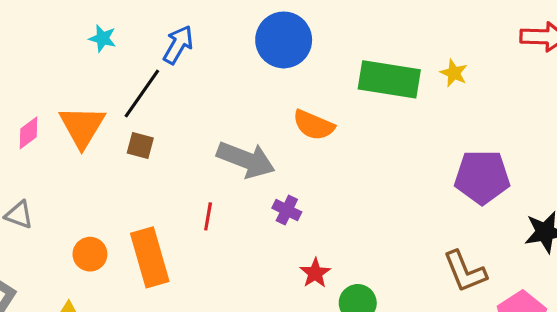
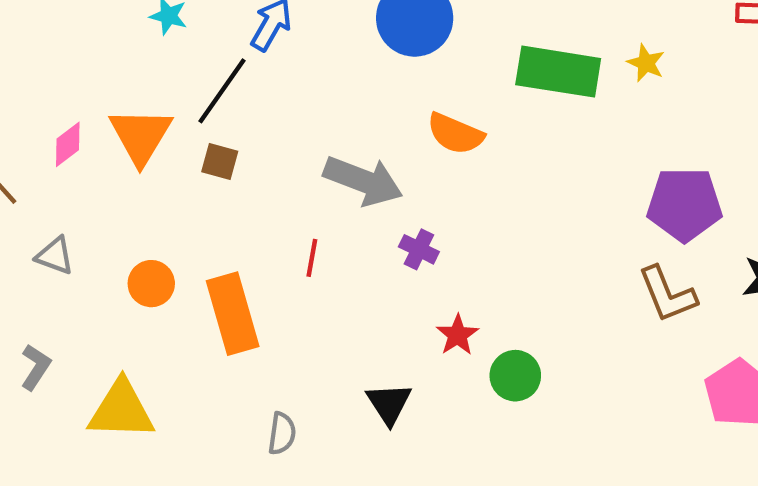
orange circle: (90, 254) -> (151, 284), moved
brown L-shape: (465, 271) -> (667, 294), moved

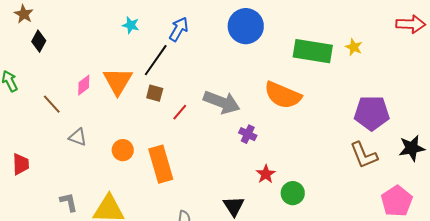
orange semicircle: (455, 134) -> (283, 95), moved, size x1.4
red line: (312, 258) -> (180, 112), moved, turned 30
gray L-shape: (36, 367) -> (69, 202), moved, turned -45

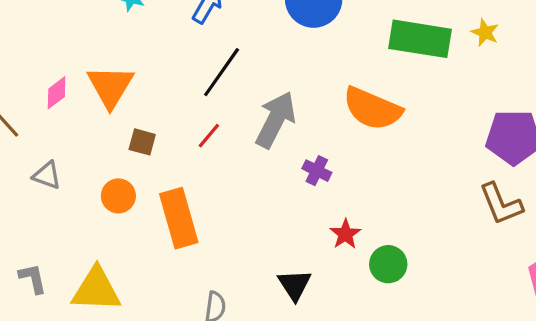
black line: (156, 60) -> (222, 72), moved
brown square: (155, 93) -> (142, 142), moved
gray arrow: (222, 102) -> (276, 120), turned -84

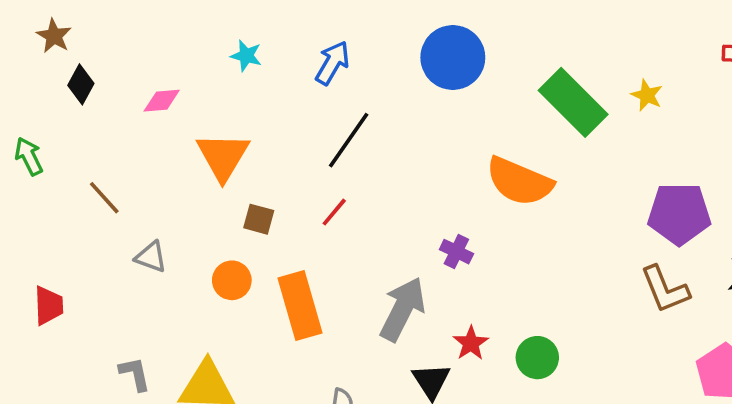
green rectangle: (420, 39) -> (573, 102), turned 36
pink diamond: (57, 93) -> (162, 101), moved, turned 32
gray arrow: (276, 120) -> (403, 309), moved
red star: (345, 234) -> (471, 343), moved

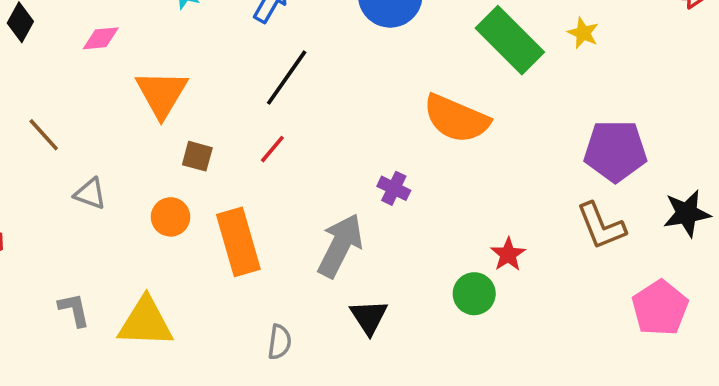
red star: (471, 343) -> (508, 254), moved

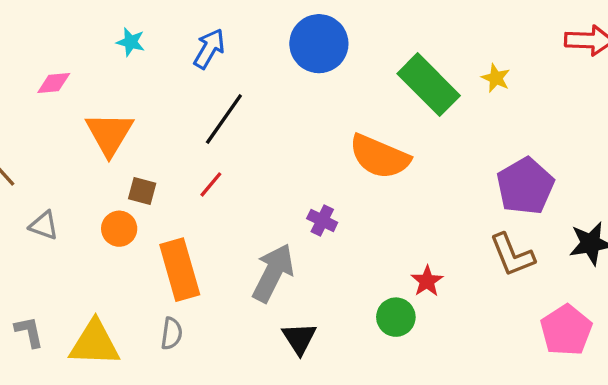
purple pentagon: (615, 151) -> (525, 186), turned -30
orange circle: (171, 217) -> (119, 229), moved
gray semicircle: (279, 342) -> (172, 333), moved

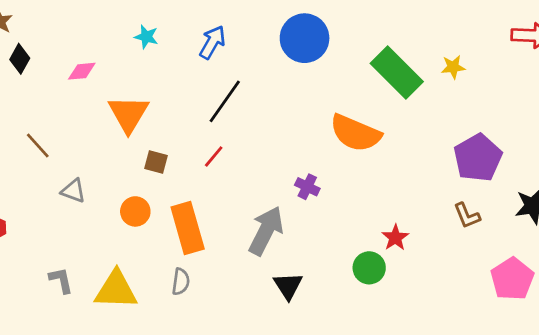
yellow star: (496, 78) -> (453, 67), turned -30
orange circle: (119, 229) -> (135, 211), moved
brown L-shape: (512, 255) -> (467, 216), size x0.7

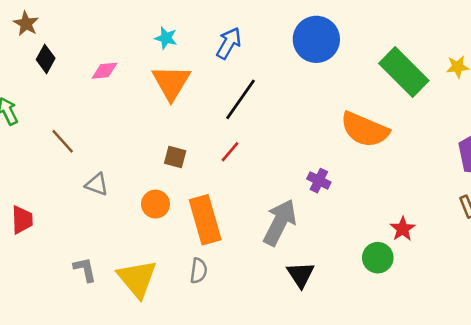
orange triangle: (128, 114) -> (171, 82), moved
yellow triangle: (116, 290) -> (137, 279), turned 48

